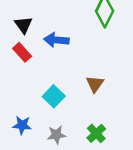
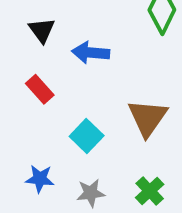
red rectangle: (22, 52) -> (40, 89), moved
brown triangle: (95, 84) -> (148, 118), size x1.5

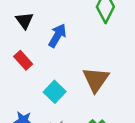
blue arrow: (91, 53) -> (57, 36), turned 115

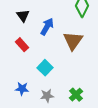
brown triangle: (96, 79) -> (73, 41), moved

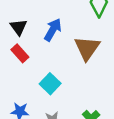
black triangle: (23, 16) -> (19, 27), moved

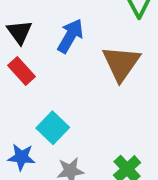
cyan square: (50, 84) -> (53, 128), moved

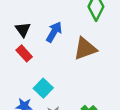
brown triangle: (121, 63) -> (85, 49), turned 35

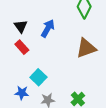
brown triangle: (85, 49) -> (86, 48), moved

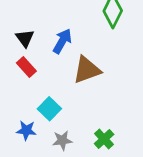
brown triangle: (86, 48) -> (87, 70), moved

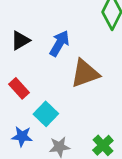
black triangle: (25, 38) -> (20, 40), turned 36
red rectangle: (26, 67) -> (19, 88), moved

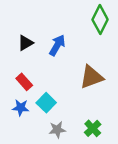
brown triangle: (85, 73) -> (91, 77), moved
blue star: (22, 136) -> (21, 108), moved

